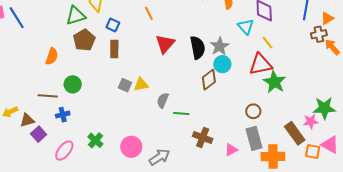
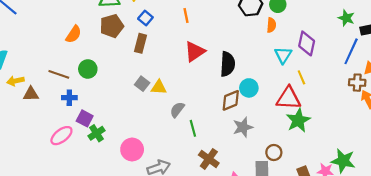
gray star: (220, 46) -> (243, 127), moved
brown circle: (253, 111) -> (274, 152), moved
green line: (181, 114) -> (193, 128), turned 56
purple square: (39, 134) -> (85, 118), moved, turned -35

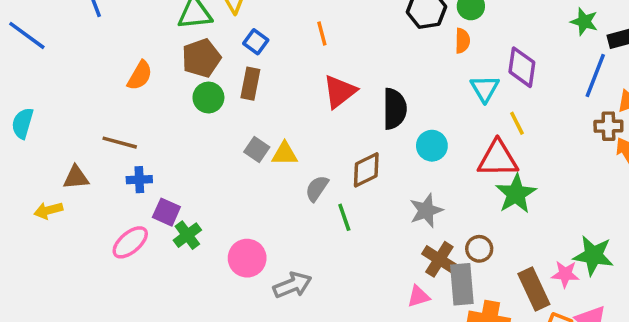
green circle: (88, 69) -> (208, 98), moved
yellow arrow: (15, 81) -> (48, 210), moved
brown diamond: (231, 100) -> (366, 170), moved
brown cross: (209, 159) -> (439, 259), moved

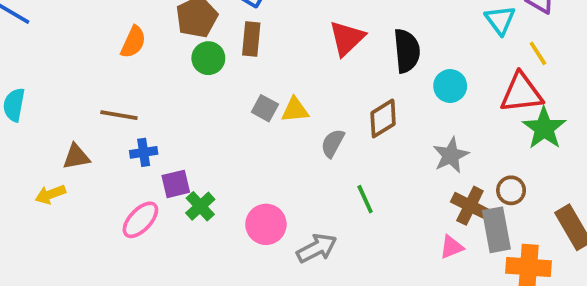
purple square: (166, 212) -> (176, 184), turned -32
green line: (344, 217) -> (365, 199), moved

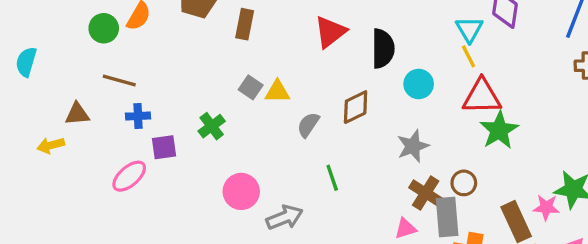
yellow line: (538, 53) -> (469, 56), moved
green circle: (208, 58) -> (104, 28), moved
green cross: (200, 206) -> (212, 126), moved

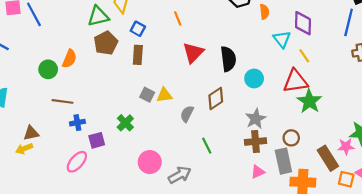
yellow line: (469, 56) -> (304, 56), moved
brown triangle: (77, 114) -> (31, 133), moved
brown cross: (426, 193) -> (255, 142), moved, turned -30

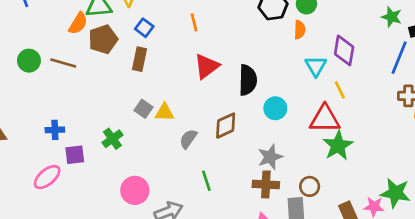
orange semicircle: (69, 59) -> (78, 23), moved
brown line: (62, 101) -> (63, 63), moved

